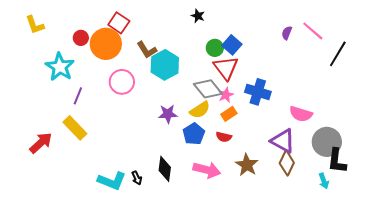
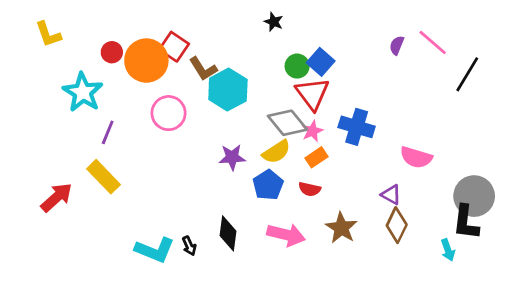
red square: (119, 23) -> (174, 47), moved
purple triangle: (283, 141) -> (391, 195), size x0.6
gray circle: (327, 142) -> (474, 196), moved

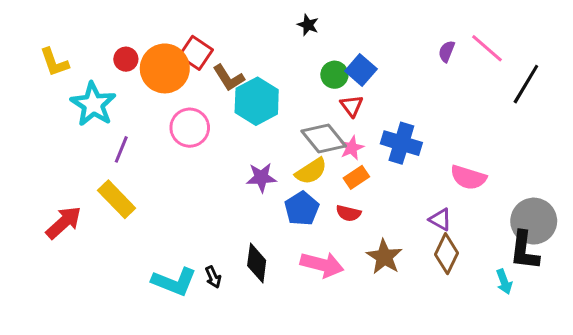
yellow L-shape: (48, 34) -> (54, 62), moved
red triangle: (312, 94) -> (352, 106), size x0.6

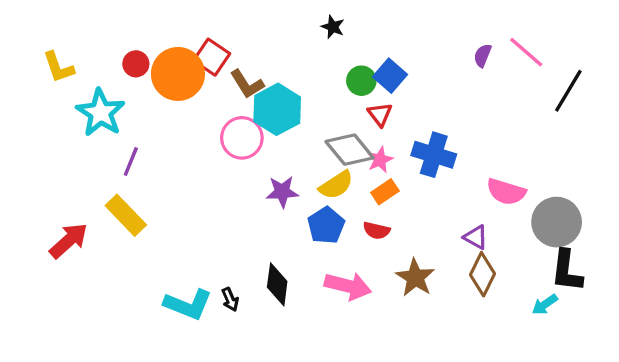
pink circle: (190, 128) -> (242, 138), moved
gray circle: (534, 221) -> (557, 222), moved
cyan arrow: (504, 282) -> (545, 304), turned 75

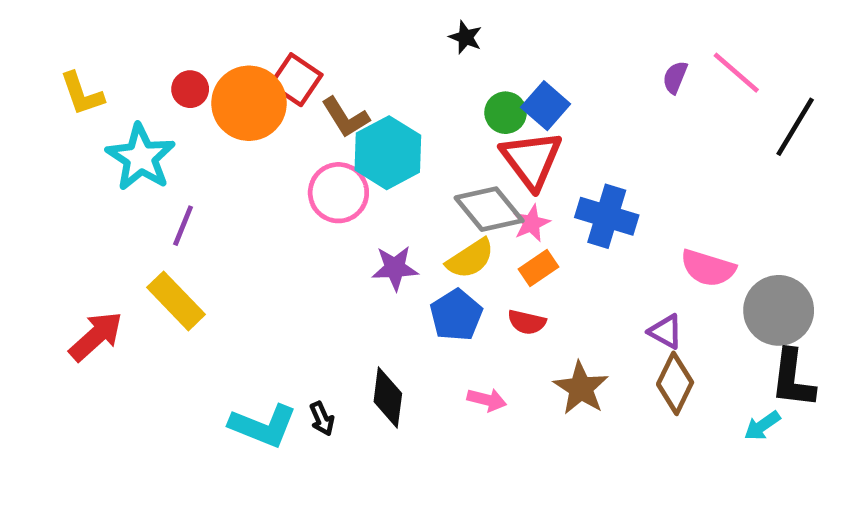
red triangle: (380, 114) -> (531, 160), size x1.8
pink arrow: (348, 286) -> (487, 400), size x0.6

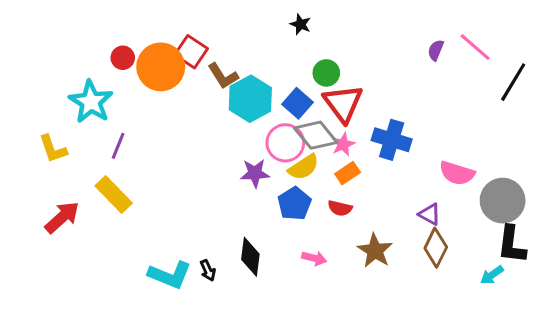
yellow L-shape: (82, 94) -> (53, 149), moved
blue square: (546, 106) -> (297, 103), moved
pink circle: (338, 193) -> (285, 143), moved

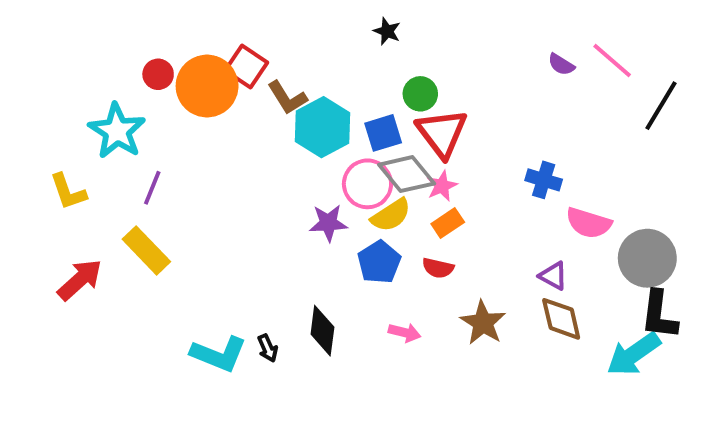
purple semicircle: (436, 50) -> (561, 64), turned -80
blue square: (297, 103) -> (383, 133), turned 32
blue cross: (392, 140) -> (544, 180), moved, size x0.7
brown diamond: (436, 248) -> (561, 319), turned -39
cyan arrow: (492, 275) -> (634, 354), size x1.8

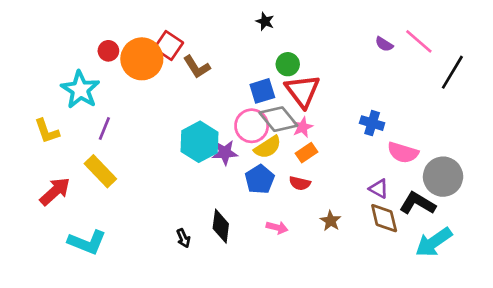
cyan hexagon: (322, 127) -> (199, 142), moved
black L-shape: (659, 315) -> (418, 203), moved, turned 114
brown star: (483, 323) -> (331, 221), size x0.7
cyan L-shape: (219, 354) -> (87, 242), moved

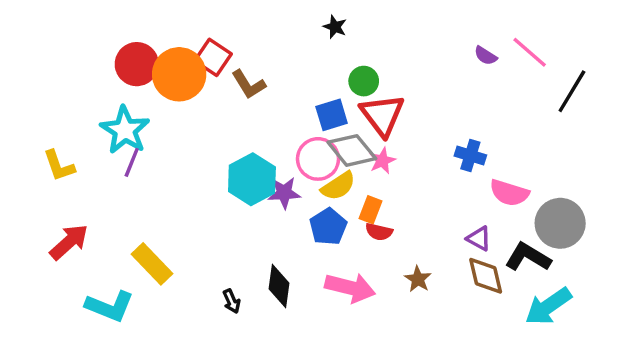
red circle: (108, 51) -> (137, 64), size x1.6
cyan star: (80, 90) -> (125, 130), moved
orange rectangle: (306, 153) -> (370, 210), moved, turned -35
yellow rectangle: (100, 171) -> (152, 264), moved
pink arrow: (277, 227) -> (350, 288), size x1.8

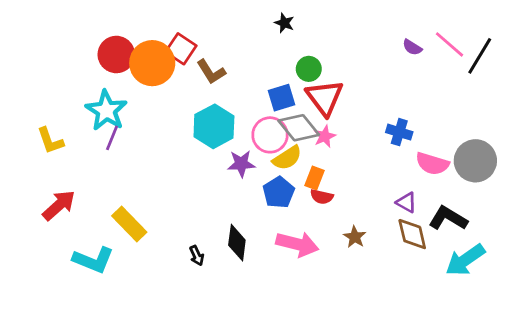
black line: (572, 91) -> (480, 56), moved
cyan hexagon: (252, 179) -> (214, 126), moved
gray circle: (560, 223) -> (475, 161), moved

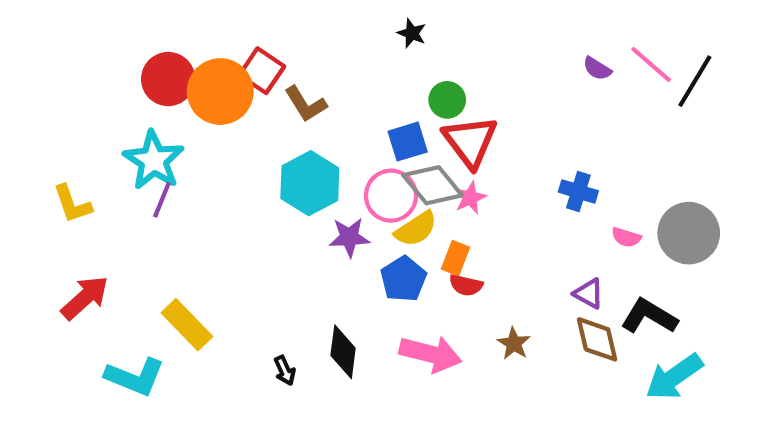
pink semicircle: (432, 164) -> (626, 237), size x0.6

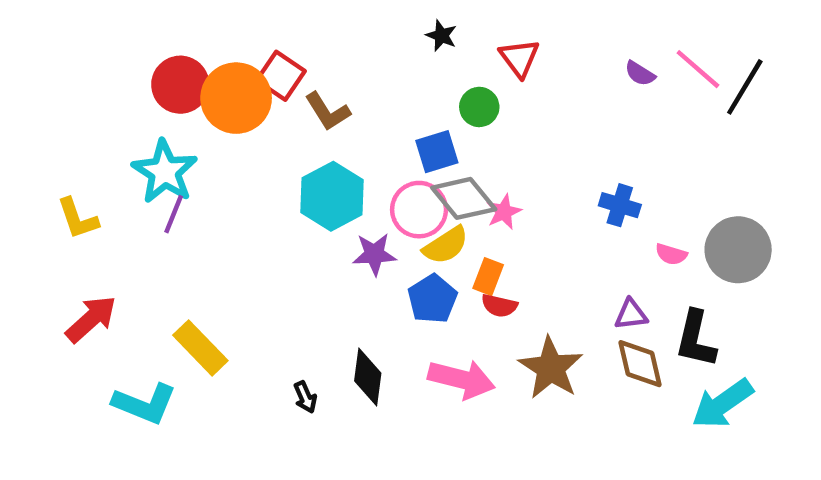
red triangle: (470, 142) -> (519, 58), moved, size x0.7
purple triangle: (589, 294) -> (631, 314), turned -36
black L-shape: (649, 316) -> (696, 339), turned -108
brown star: (514, 343) -> (551, 368), size x1.8

